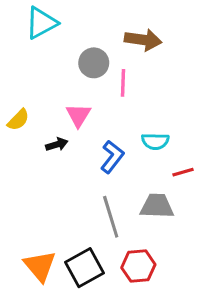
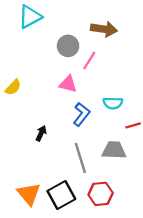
pink line: (123, 83) -> (89, 60), turned 30
pink triangle: (78, 115) -> (68, 84), moved, turned -48
black arrow: (57, 144) -> (41, 133), moved, turned -48

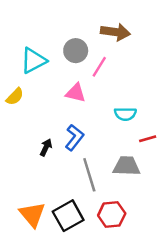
cyan triangle: (30, 17) -> (33, 61), moved
blue L-shape: (81, 114) -> (74, 138), moved

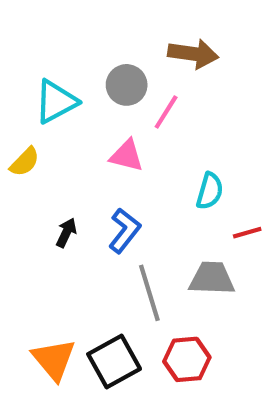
cyan semicircle: (125, 114) -> (210, 191), turned -75
black arrow: (46, 147) -> (66, 233), moved

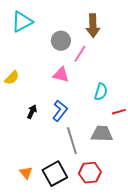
brown arrow: (193, 54) -> (93, 26), turned 80
cyan triangle: (56, 102) -> (22, 22), moved
orange triangle: (54, 359) -> (26, 173), size x0.6

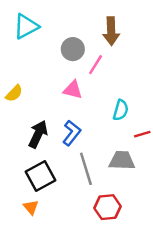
black arrow: (32, 112) -> (38, 134), size x1.6
black square: (55, 174) -> (40, 176), moved

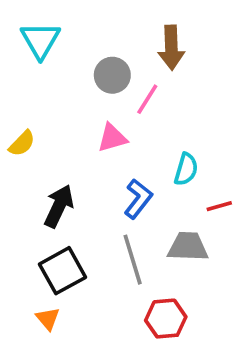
cyan triangle: (26, 26) -> (40, 40), turned -32
pink triangle: (73, 90) -> (112, 138), turned -30
blue L-shape: (72, 133) -> (138, 199), moved

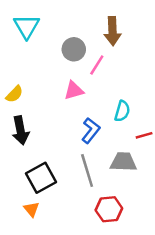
black arrow: (59, 206) -> (20, 130), moved, turned 144

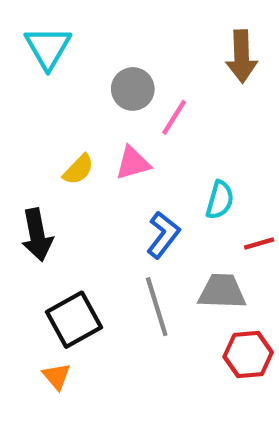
brown arrow: (113, 31) -> (242, 56), moved
yellow semicircle: (14, 94) -> (78, 170), moved
red hexagon: (109, 209) -> (248, 355), moved

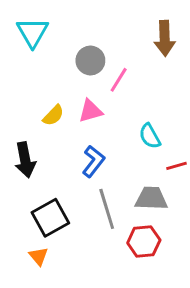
cyan semicircle: (220, 200) -> (150, 136), turned 135
blue L-shape: (163, 235) -> (93, 161), moved
red hexagon: (248, 355) -> (144, 241), moved

